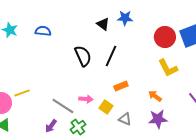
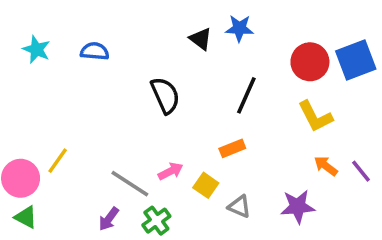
black line: (111, 56) -> (246, 95), moved
yellow line: (22, 93) -> (58, 161), turned -35
orange arrow: (155, 96) -> (326, 166), moved
pink arrow: (86, 99) -> (171, 171), turned -32

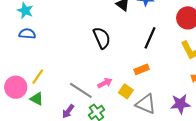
blue semicircle: (95, 51) -> (27, 34), moved
gray triangle: (239, 206) -> (146, 104), size x1.5
green triangle: (26, 217) -> (37, 99), moved

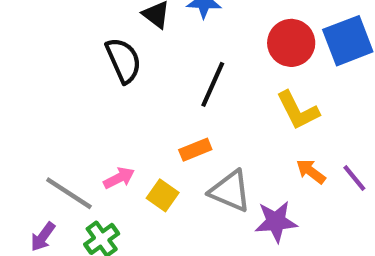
black semicircle: (102, 38) -> (123, 60), moved
gray triangle: (146, 104) -> (230, 191), moved

